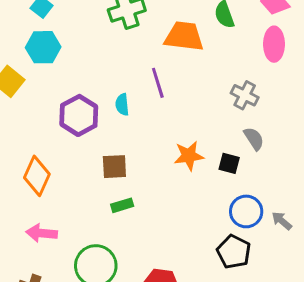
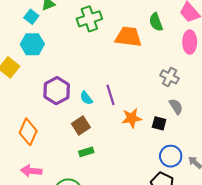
purple line: (158, 83) -> (110, 95), moved
cyan semicircle: (122, 105) -> (86, 98), moved, turned -32
brown square: (114, 167) -> (81, 125), turned -30

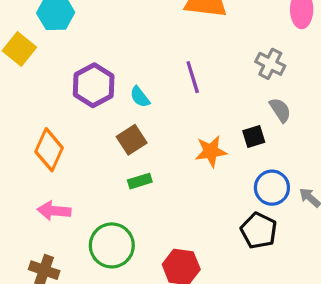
purple line: (110, 95) -> (193, 77), moved
orange star: (132, 118) -> (211, 151), moved
black square: (159, 123) -> (254, 136), turned -32

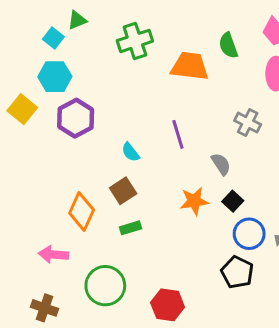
purple hexagon: (94, 85) -> (76, 118), moved
gray semicircle: (280, 110) -> (221, 164), moved
black square: (254, 136) -> (233, 201), moved, turned -30
orange diamond: (49, 150) -> (82, 212), moved

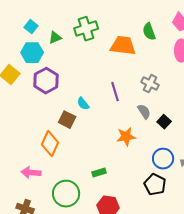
green triangle: (77, 20) -> (55, 38), moved
gray cross: (248, 123) -> (150, 84), moved
brown square: (123, 191) -> (67, 120), moved, turned -30
black square: (233, 201) -> (164, 122), moved
green rectangle: (130, 228) -> (99, 173), moved

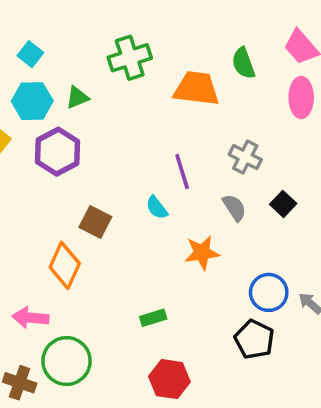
green triangle: (55, 38) -> (77, 97), moved
cyan semicircle: (83, 104) -> (157, 208), moved
black square: (164, 122) -> (283, 204), moved
green circle: (66, 194) -> (67, 361), moved

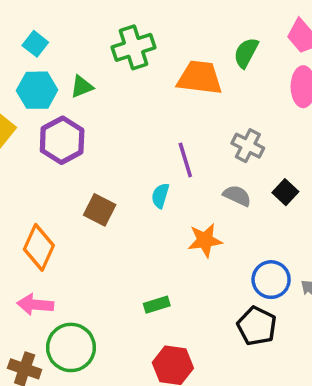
green semicircle: (243, 63) -> (246, 53), turned 48
cyan semicircle: (157, 208) -> (160, 196), turned 55
gray semicircle: (234, 208) -> (237, 196), turned -32
orange diamond: (65, 265) -> (39, 247), moved

